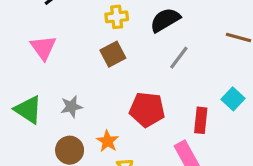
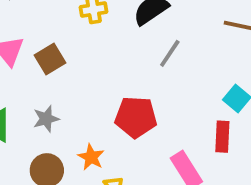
brown square: (113, 54) -> (50, 59), moved
red rectangle: (201, 120) -> (222, 137), moved

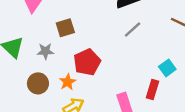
brown square: (50, 59) -> (65, 28), moved
red pentagon: (136, 117) -> (87, 62), moved, turned 30

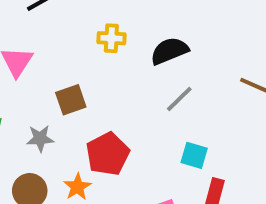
cyan square: (167, 68) -> (194, 155), moved, turned -35

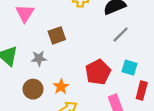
red pentagon: (108, 154) -> (98, 72), moved

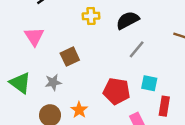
red pentagon: (98, 72) -> (117, 91), turned -30

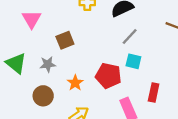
cyan square: (149, 83) -> (133, 61), moved
orange star: (79, 110) -> (75, 83), moved

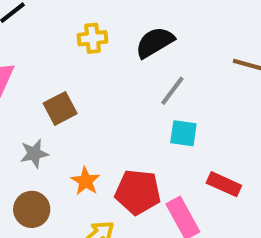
red pentagon: (108, 76) -> (138, 192), moved
red rectangle: (154, 92) -> (224, 184), turned -72

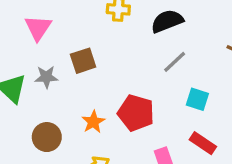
cyan square: (183, 133) -> (197, 99), moved
gray star: (34, 154) -> (46, 77), moved
red pentagon: (138, 192) -> (136, 113), moved

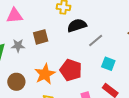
black semicircle: (167, 21) -> (77, 25), moved
pink triangle: (38, 28) -> (15, 16), turned 48
orange star: (93, 122) -> (45, 74), size x1.5

